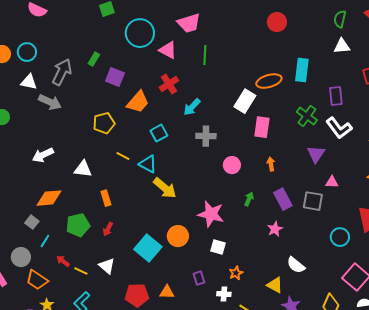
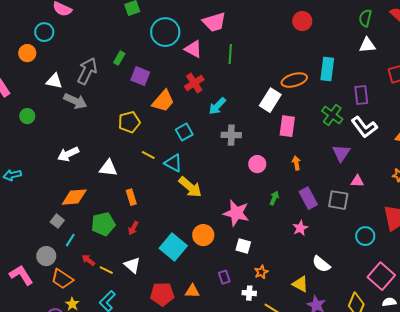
cyan circle: (27, 52) -> (44, 32), moved

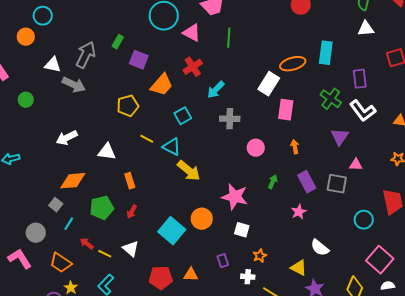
gray circle: (46, 256) -> (36, 233), moved

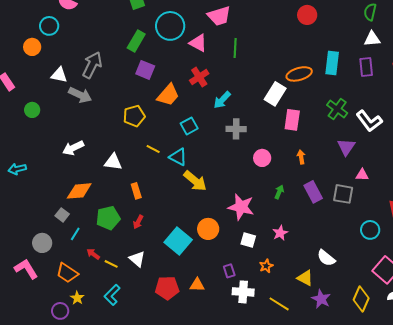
green rectangle: (118, 42) -> (136, 41), moved, size x1.5
purple rectangle: (360, 79) -> (366, 67), moved
pink star: (299, 212) -> (280, 233), moved
white cross: (248, 277) -> (243, 292), moved, size x1.5

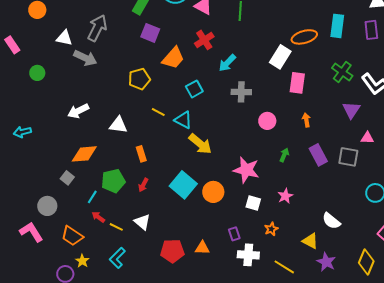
cyan line: (75, 234) -> (92, 197), moved
cyan square: (178, 241) -> (183, 185), moved

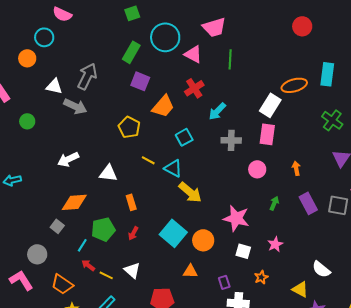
yellow pentagon: (139, 79) -> (129, 127), turned -30
pink rectangle: (297, 83) -> (267, 134), moved
orange triangle: (202, 248) -> (190, 271), moved

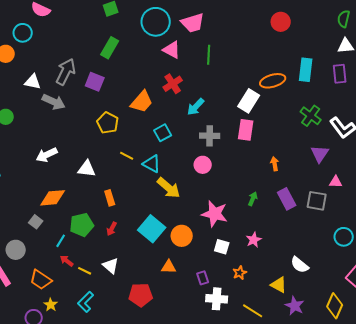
cyan circle: (165, 37) -> (156, 22), moved
purple square: (140, 81) -> (95, 82), moved
pink circle: (257, 169) -> (203, 165), moved

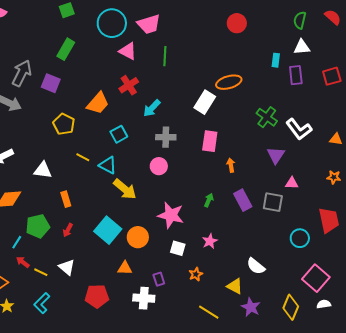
cyan rectangle: (306, 70) -> (276, 60), moved, size x0.6
pink rectangle: (246, 130) -> (210, 141), moved
white cross: (217, 299) -> (144, 298), moved

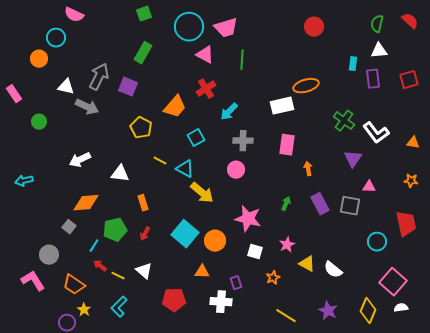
white rectangle: (205, 102) -> (282, 106), turned 45
yellow triangle: (235, 286) -> (307, 264), moved

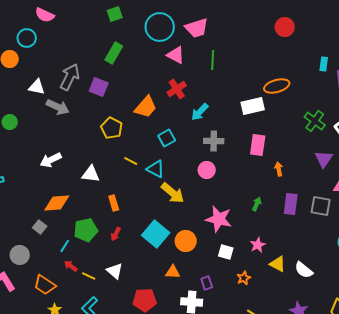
purple rectangle: (320, 204) -> (291, 204), turned 35

